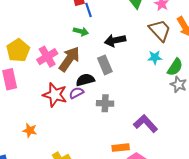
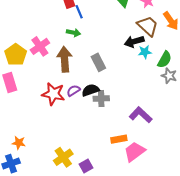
black arrow: (115, 40) -> (134, 42), moved
pink cross: (47, 57) -> (40, 46), moved
brown arrow: (69, 59) -> (65, 59), turned -35
black semicircle: (85, 80) -> (90, 90), moved
orange star: (30, 130) -> (19, 143), moved

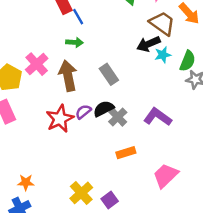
red star: (53, 94) -> (60, 119), turned -30
gray cross: (101, 98) -> (118, 117), turned -35
purple L-shape: (141, 115) -> (158, 117), moved
orange rectangle: (119, 139) -> (126, 153), moved

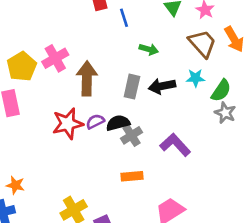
blue line: (78, 17) -> (124, 18), moved
green arrow: (75, 42) -> (149, 49), moved
black arrow: (148, 44) -> (162, 86), moved
gray rectangle: (109, 74) -> (132, 87), turned 35

